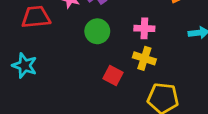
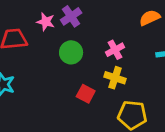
pink cross: (144, 28) -> (115, 50), turned -30

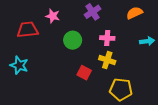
purple cross: (71, 16) -> (93, 12), moved
pink cross: (115, 50) -> (107, 38), turned 32

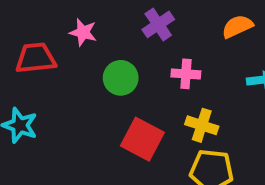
yellow cross: (107, 60) -> (202, 125), moved
red square: (84, 73) -> (142, 139), size x1.5

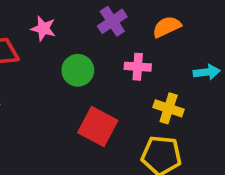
orange semicircle: (237, 26) -> (167, 27), moved
yellow cross: (202, 125) -> (169, 108), moved

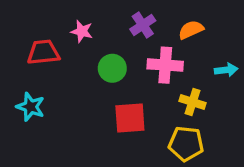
pink cross: (138, 67) -> (165, 65), size x1.5
red square: (98, 127) -> (130, 118), turned -32

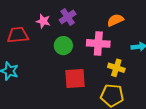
purple cross: (143, 25) -> (68, 17), moved

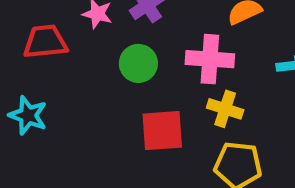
yellow cross: (116, 68) -> (225, 109), moved

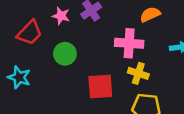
red trapezoid: (45, 42) -> (30, 33), turned 140
green circle: (138, 63) -> (65, 54), moved

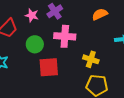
pink cross: (129, 43) -> (65, 36), moved
red square: (100, 86) -> (49, 67), moved

